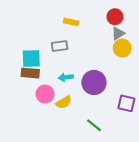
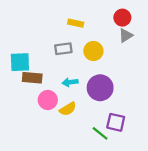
yellow circle: (122, 48) -> (93, 51), moved
cyan square: (31, 58) -> (20, 62), moved
purple square: (126, 103) -> (116, 122), moved

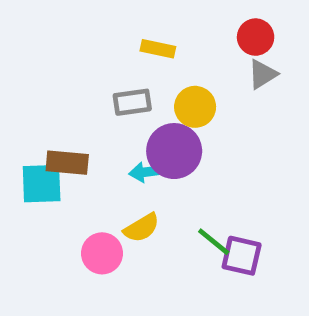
cyan square: (20, 62) -> (42, 184), moved
purple circle: (100, 88) -> (174, 151), moved
pink circle: (48, 100) -> (102, 253), moved
green line: (100, 133) -> (214, 242), moved

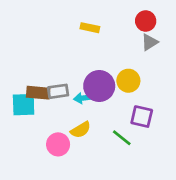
gray rectangle: (132, 102) -> (58, 91), moved
yellow circle: (195, 107) -> (128, 81), moved
purple square: (242, 256) -> (142, 117), moved

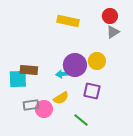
yellow rectangle: (90, 28) -> (68, 21), size x1.5
gray rectangle: (58, 91) -> (31, 105), moved
purple square: (142, 117) -> (92, 91), moved
green line: (122, 138) -> (81, 120), moved

